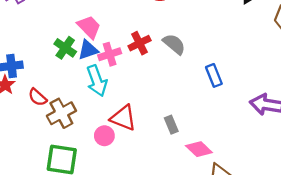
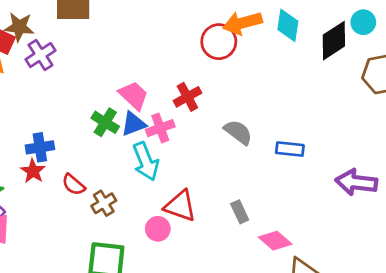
red cross: (140, 43) -> (187, 97), moved
gray semicircle: (174, 44) -> (238, 132), moved
blue rectangle: (214, 75) -> (290, 149), turned -60
brown cross: (61, 113) -> (104, 203), size x0.7

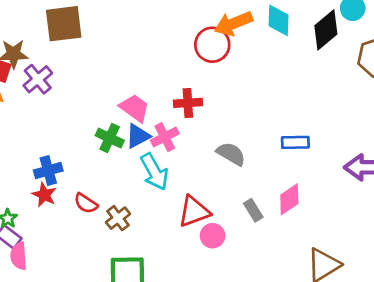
red cross: (187, 97) -> (188, 103), turned 32
gray semicircle: (238, 132) -> (231, 154), moved
red triangle: (180, 206) -> (194, 211), turned -32
pink circle: (158, 229) -> (213, 236), moved
pink diamond: (275, 241) -> (289, 199), moved, turned -68

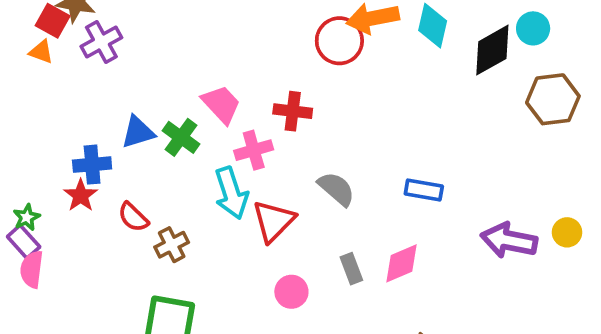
blue triangle: (138, 136) -> (138, 132), moved
red triangle: (194, 211) -> (273, 221), moved, turned -36

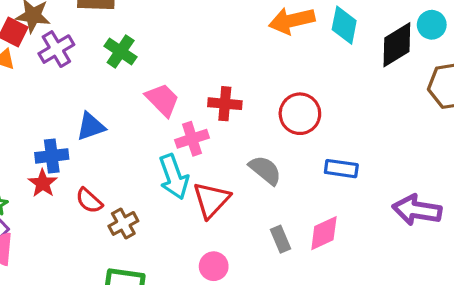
red circle: (339, 41) -> (300, 114), moved
green cross: (181, 137) -> (121, 51), moved
pink circle: (291, 292) -> (214, 266), moved

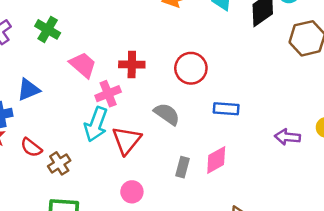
cyan arrow: (174, 177) -> (96, 124), turned 44
purple arrow: (417, 210) -> (287, 137), size x0.7
gray rectangle: (280, 239) -> (183, 167), turned 42

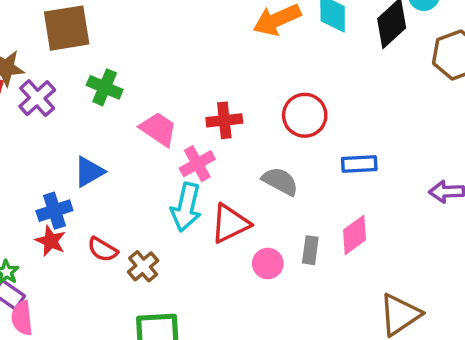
red triangle: (127, 140) -> (230, 224), turned 32
pink circle: (132, 192) -> (268, 264), moved

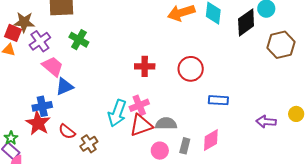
pink trapezoid: (158, 129) -> (53, 66), moved
pink cross: (197, 164) -> (139, 105), moved
gray semicircle: (280, 181) -> (166, 124), moved, turned -35
red star: (51, 241) -> (38, 123), size x1.4

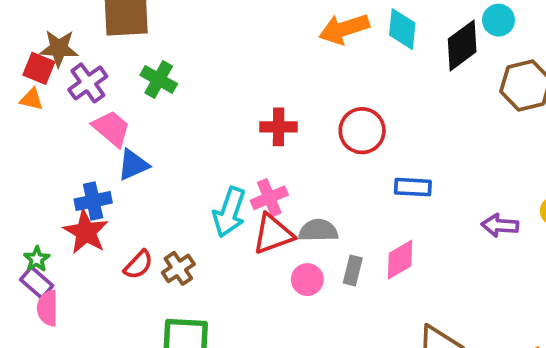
red semicircle: (67, 132) -> (138, 265), moved, turned -84

